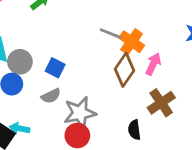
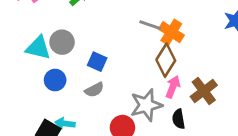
gray circle: (20, 62) -> (62, 42), moved
pink arrow: (153, 64) -> (173, 87), moved
gray star: (80, 113) -> (146, 105), moved

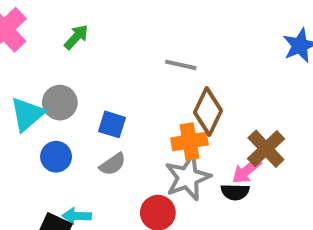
orange cross: (171, 32) -> (190, 141), moved, turned -35
cyan triangle: (38, 48) -> (27, 114), turned -48
pink arrow: (173, 87) -> (247, 171), moved, turned -145
black semicircle: (179, 119) -> (235, 192), turned -72

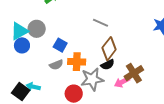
orange cross: (190, 141) -> (77, 62), moved
blue circle: (56, 157) -> (22, 45), moved
black semicircle: (235, 192) -> (108, 65), moved, turned -40

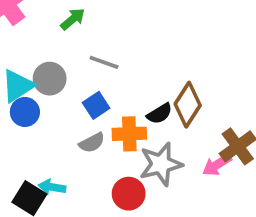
gray line: (100, 23) -> (104, 62), moved
blue square: (60, 45) -> (96, 105), turned 32
black semicircle: (108, 65) -> (160, 114), moved

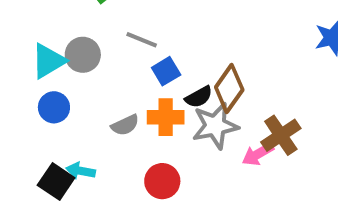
blue square: (96, 105) -> (166, 71), moved
blue circle: (25, 112) -> (54, 107), moved
gray star: (161, 164) -> (215, 126), moved

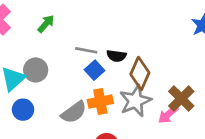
gray line: (142, 40) -> (86, 50), moved
black semicircle: (199, 97) -> (116, 56), moved, turned 48
gray semicircle: (125, 125) -> (74, 112), size x1.4

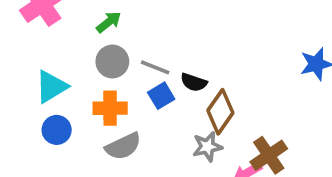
gray circle: (36, 70) -> (112, 62), moved
gray star: (135, 101) -> (207, 147), size x0.7
orange cross: (100, 102) -> (110, 108), moved

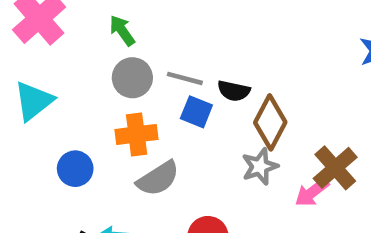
green arrow: (109, 22) -> (122, 31), turned -80
cyan triangle: (51, 87) -> (34, 101), moved
blue square: (161, 96) -> (196, 112), turned -30

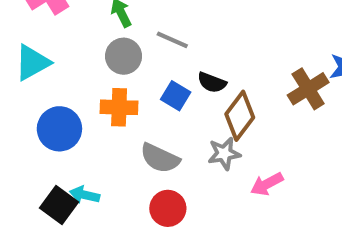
gray line: (185, 78) -> (172, 40), moved
brown cross: (335, 168) -> (308, 89), moved
blue circle: (75, 169) -> (59, 129), size x1.4
gray semicircle: (158, 179) -> (160, 158), moved, turned 48

